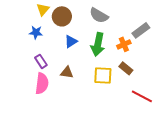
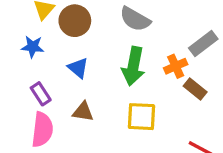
blue triangle: (71, 41) -> (78, 68), moved, turned -48
brown rectangle: (126, 68) -> (195, 89), moved

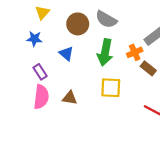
brown circle: (75, 21) -> (78, 24), moved
brown triangle: (83, 112) -> (70, 98), moved

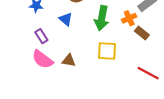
pink semicircle: (41, 97) -> (42, 59), turned 120

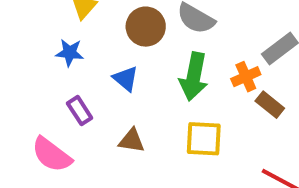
pink semicircle: (42, 59) -> (52, 155), moved
brown triangle: (69, 60) -> (132, 141), moved

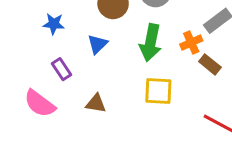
blue triangle: (126, 79) -> (97, 44), turned 35
brown triangle: (132, 141) -> (96, 104), moved

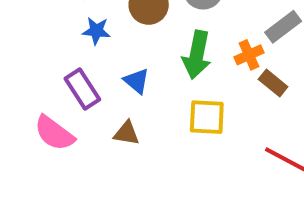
blue star: (54, 24) -> (96, 31), moved
blue triangle: (97, 44) -> (137, 81), moved, turned -35
purple rectangle: (62, 69) -> (82, 89), size x1.4

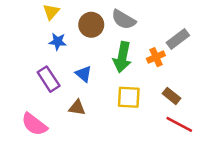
brown rectangle: (273, 83) -> (171, 96), moved
pink semicircle: (54, 133) -> (34, 124), moved

